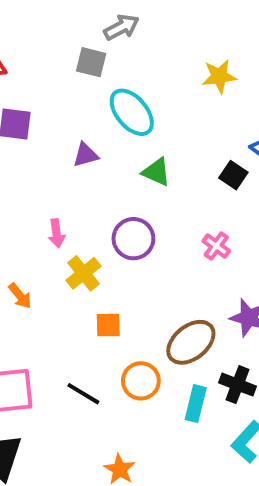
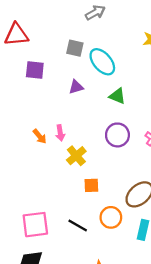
gray square: (91, 62) -> (75, 48), moved
purple circle: (133, 239) -> (117, 135), moved
orange arrow: (20, 296) -> (40, 136), moved

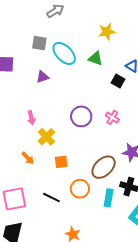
green triangle: (117, 96) -> (96, 58), moved
orange arrow: (40, 136) -> (28, 158), moved

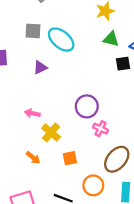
green triangle: (96, 58) -> (111, 39), moved
black square: (118, 81) -> (123, 64), turned -32
pink cross: (112, 117) -> (100, 129), moved
pink arrow: (31, 118) -> (32, 113), turned 120

